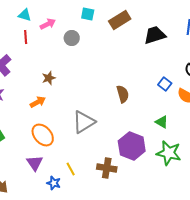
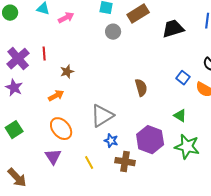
red line: (26, 37) -> (44, 54), moved
gray circle: (72, 38) -> (113, 32), moved
blue star: (54, 183) -> (111, 141), moved

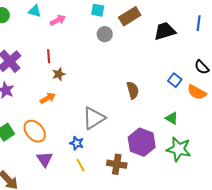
red line: (44, 54) -> (49, 56), moved
orange ellipse: (61, 129) -> (35, 131), moved
blue star: (111, 141) -> (77, 143), moved

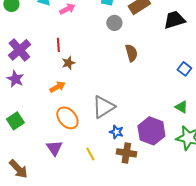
brown semicircle: (133, 90) -> (131, 53), moved
orange ellipse: (35, 131) -> (67, 118), moved
blue star: (77, 143) -> (116, 132), moved

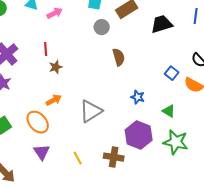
orange arrow: (57, 87) -> (54, 100), moved
orange ellipse: (67, 118) -> (38, 122), moved
blue star: (116, 132) -> (138, 97), moved

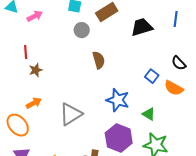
blue star: (138, 97) -> (118, 100), size x1.6

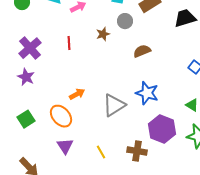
brown semicircle: (99, 60) -> (142, 51), turned -96
brown star: (36, 70) -> (103, 34), moved
blue star: (118, 100) -> (147, 93), moved

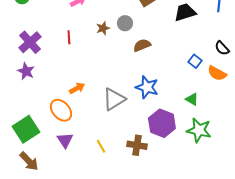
gray circle: (125, 21) -> (125, 23), moved
green square: (26, 119) -> (26, 129), moved, size x1.5

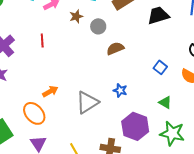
brown star: (103, 28) -> (76, 16), moved
blue square: (195, 61) -> (160, 67), moved
blue star: (147, 87) -> (120, 90), size x0.6

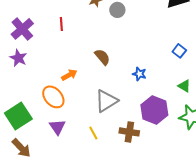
brown semicircle: (115, 48) -> (102, 57), moved, turned 72
gray triangle: (87, 102) -> (106, 101), moved

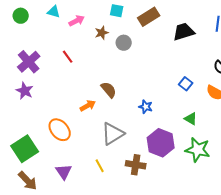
red line: (61, 24) -> (68, 57), turned -32
orange arrow: (69, 75) -> (88, 106), moved
purple triangle: (57, 127) -> (64, 172), moved

